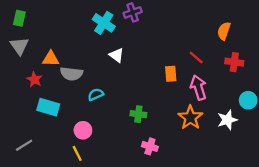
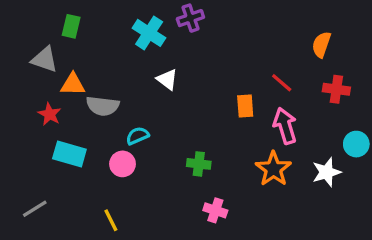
green rectangle: (19, 18) -> (71, 26), moved
gray triangle: (19, 46) -> (45, 59), moved, turned -36
pink circle: (83, 130) -> (123, 164), moved

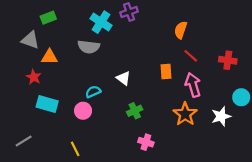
green rectangle: (71, 26) -> (48, 18), turned 56
orange semicircle: (321, 45) -> (181, 30), moved
white triangle: (167, 79) -> (123, 78), moved
gray semicircle: (103, 106) -> (89, 47), moved
green cross: (199, 164) -> (135, 111), turned -32

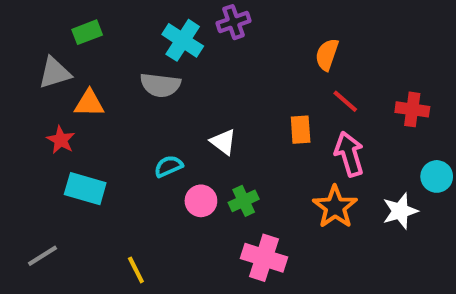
gray triangle: (30, 40) -> (55, 73), turned -36
pink circle: (83, 111) -> (201, 201), moved
pink cross: (146, 142) -> (264, 258), size x1.5

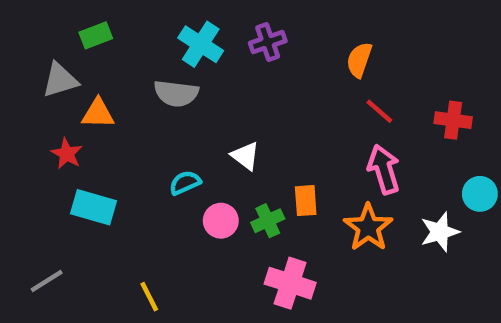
purple cross: (233, 22) -> (268, 42), moved
orange rectangle: (301, 130) -> (306, 201), moved

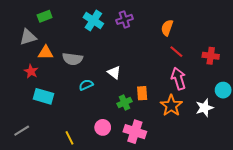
gray semicircle: (176, 93) -> (73, 59), moved
pink circle: (221, 221) -> (103, 127), moved

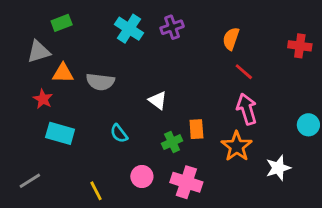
red cross: (211, 56) -> (300, 46), moved
cyan semicircle: (86, 85) -> (119, 133), moved, turned -104
white star: (204, 108) -> (278, 168), moved

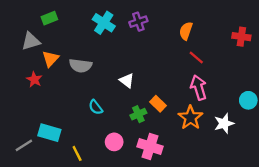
orange triangle: (63, 73) -> (50, 59), turned -48
orange rectangle: (196, 129) -> (158, 104), turned -42
cyan rectangle: (60, 133) -> (49, 133), moved
white star: (278, 168) -> (224, 123), moved

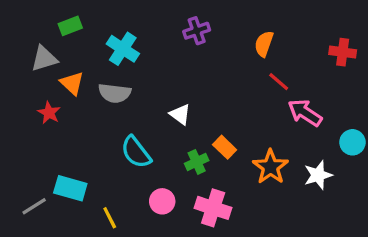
cyan cross: (104, 23) -> (123, 49), moved
orange triangle: (50, 59) -> (72, 83), turned -30
pink arrow: (199, 88) -> (305, 113), moved, turned -40
cyan semicircle: (96, 107) -> (136, 152), size x1.5

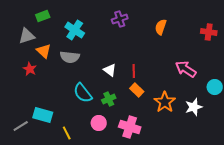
red line: (279, 82) -> (134, 71), moved, turned 48
green cross: (197, 162) -> (109, 99), moved

